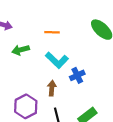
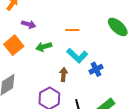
brown arrow: (52, 88) -> (63, 74), moved

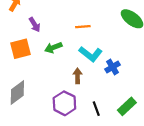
purple arrow: (29, 24) -> (35, 25), turned 48
orange square: (14, 45) -> (21, 49), turned 30

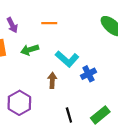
orange line: (83, 27) -> (49, 23), moved
purple hexagon: (64, 103) -> (19, 103), moved

